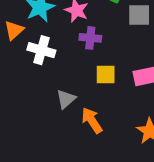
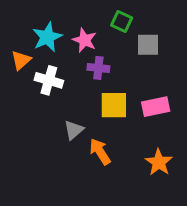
yellow square: (106, 75) -> (114, 105), size x1.4

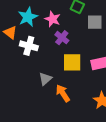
orange triangle: (21, 60) -> (10, 32), turned -40
purple cross: (98, 68) -> (62, 38), turned 32

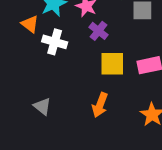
gray triangle: (45, 79) -> (42, 106), moved, turned -40
orange arrow: (63, 93) -> (100, 105), turned -126

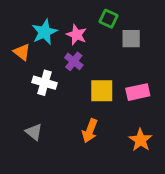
purple cross: (99, 31) -> (74, 61), moved
white cross: (55, 42) -> (44, 83), moved

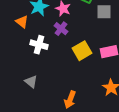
yellow square: (102, 91) -> (82, 51), turned -30
orange arrow: (90, 131) -> (70, 100), moved

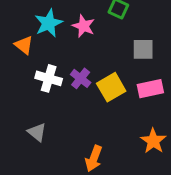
gray square: (104, 12) -> (143, 49), moved
purple cross: (61, 29) -> (81, 78), moved

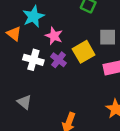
pink star: (84, 26) -> (54, 36), moved
yellow square: (111, 87) -> (84, 52), moved

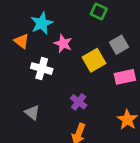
gray square: (108, 37) -> (119, 45), turned -30
purple cross: (59, 60) -> (79, 102), moved

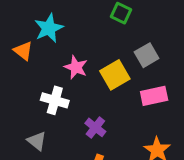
pink star: (63, 44) -> (76, 67), moved
white cross: (42, 69) -> (55, 100), moved

